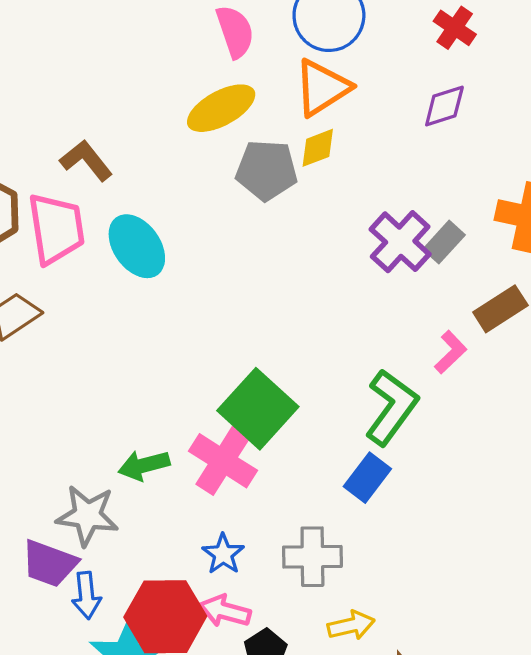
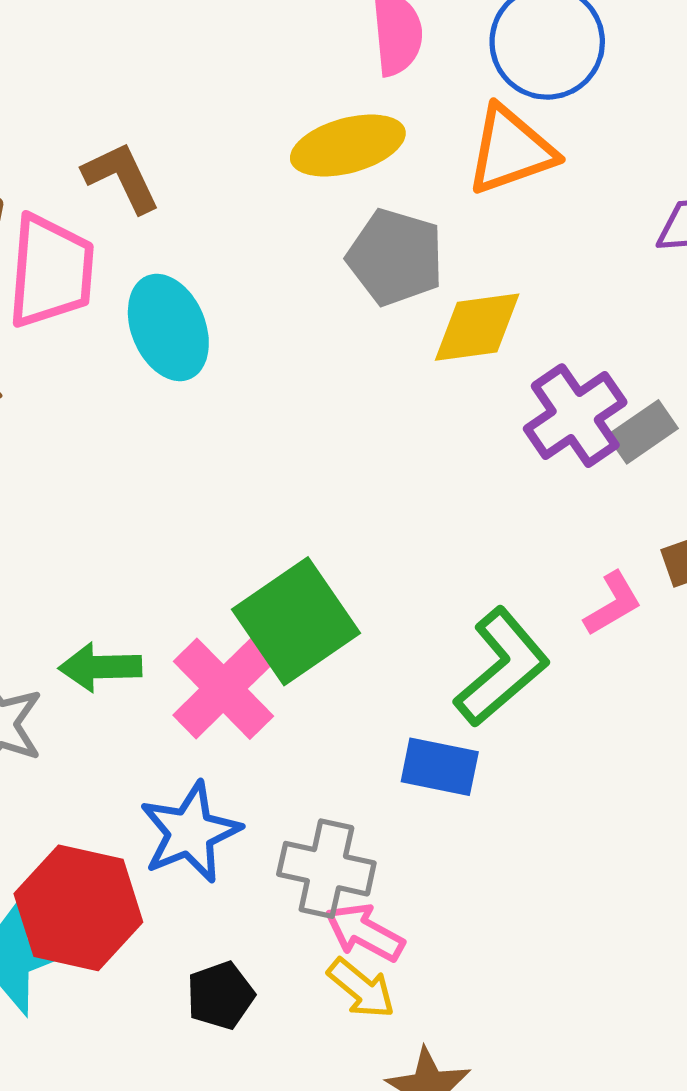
yellow diamond: (318, 148) -> (477, 327), moved, size x1.4
blue rectangle: (367, 478) -> (440, 767), turned 51
blue star: (223, 554) -> (190, 832), size x1.5
pink arrow: (225, 611) -> (365, 932), moved
yellow arrow: (351, 625) -> (361, 988), turned 39

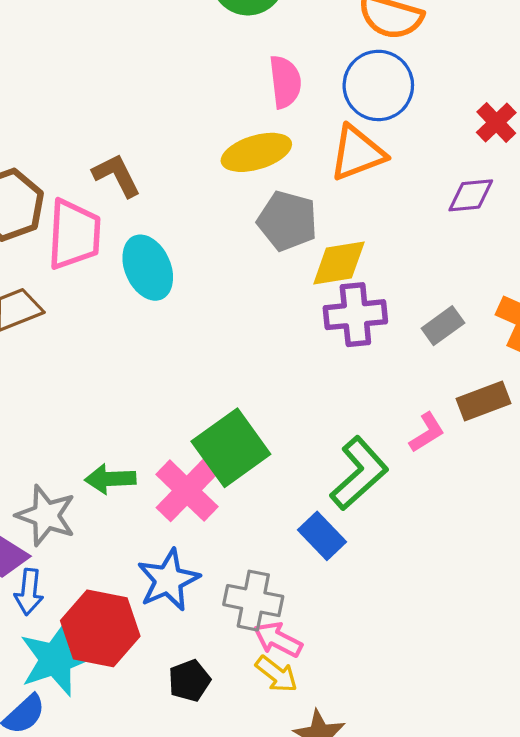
purple cross: (575, 416) -> (355, 315), moved, turned 30
blue rectangle: (440, 767) -> (322, 536), turned 36

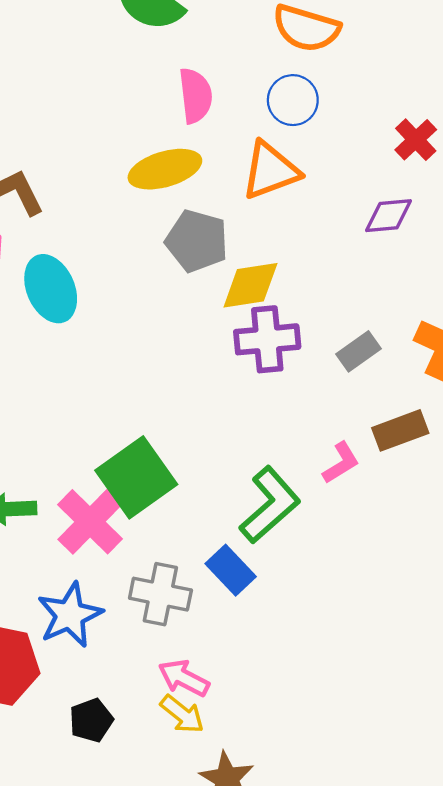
blue circle: (378, 85) -> (293, 100), size x0.7
gray cross: (253, 601) -> (160, 594), moved

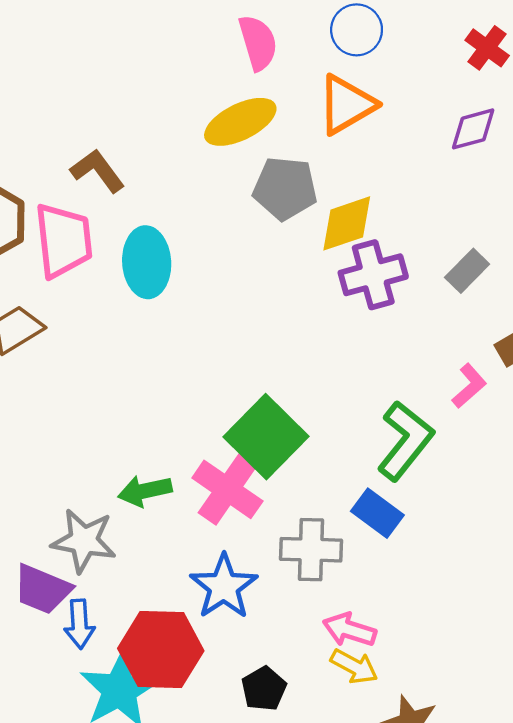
cyan ellipse: (51, 289) -> (147, 262), turned 30

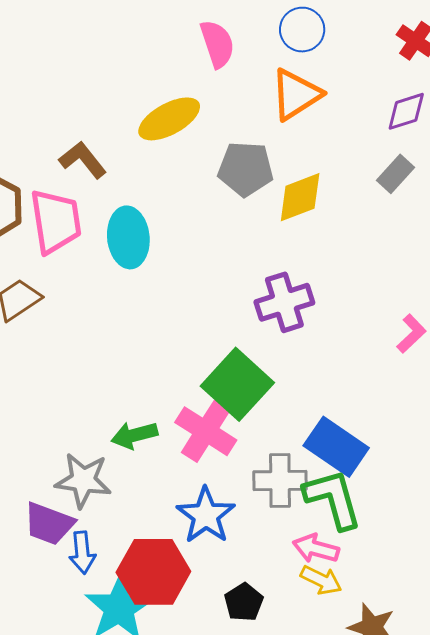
yellow ellipse: (240, 122) -> (169, 119), moved
gray rectangle: (467, 271) -> (395, 174), moved
purple cross: (373, 275) -> (284, 302), moved
green L-shape: (405, 441) -> (333, 499), moved, turned -52
blue rectangle: (377, 513) -> (336, 447), size x1.4

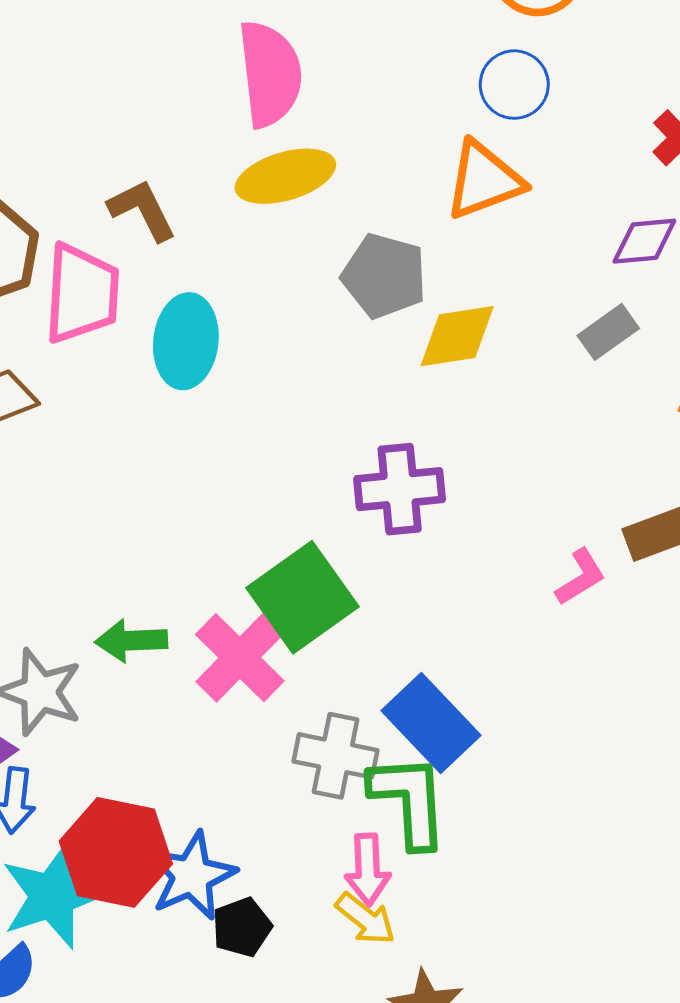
pink semicircle: (217, 44) -> (270, 74), moved, size x1.4
blue star: (206, 515) -> (192, 876), moved
pink arrow: (316, 548) -> (368, 870), turned -120

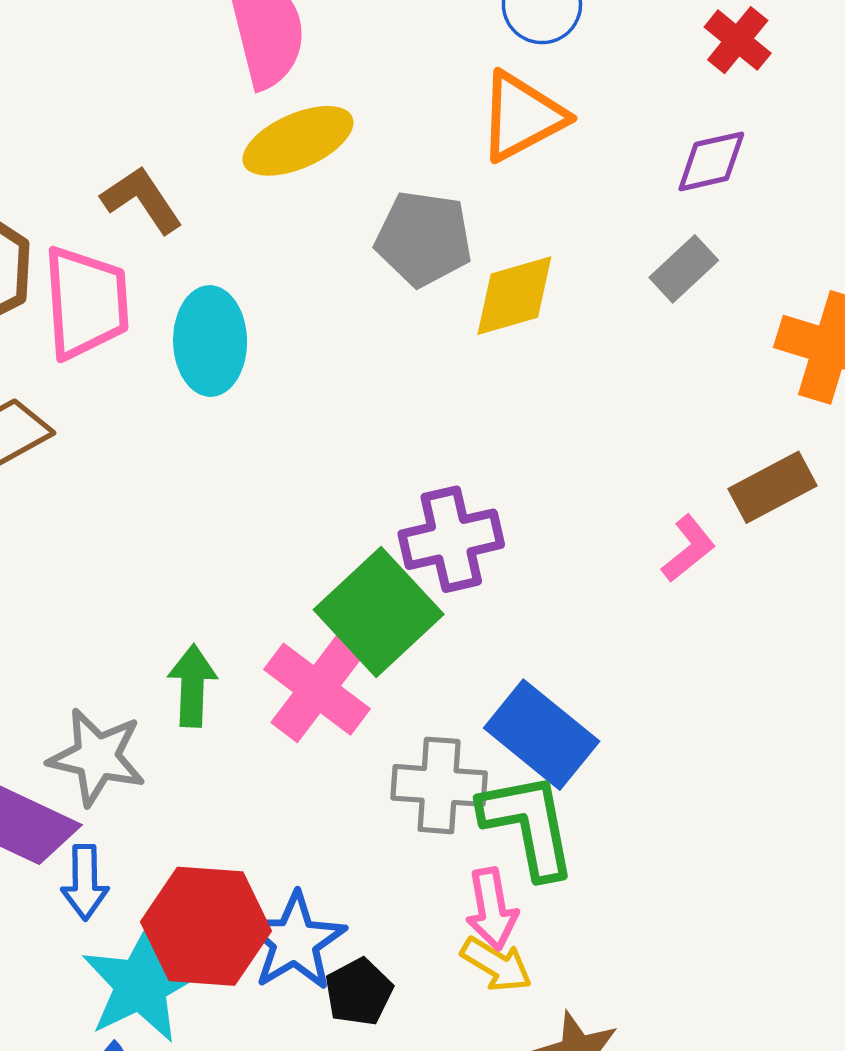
purple cross: (400, 489) -> (451, 539), moved
green arrow: (131, 641) -> (192, 686), turned 102

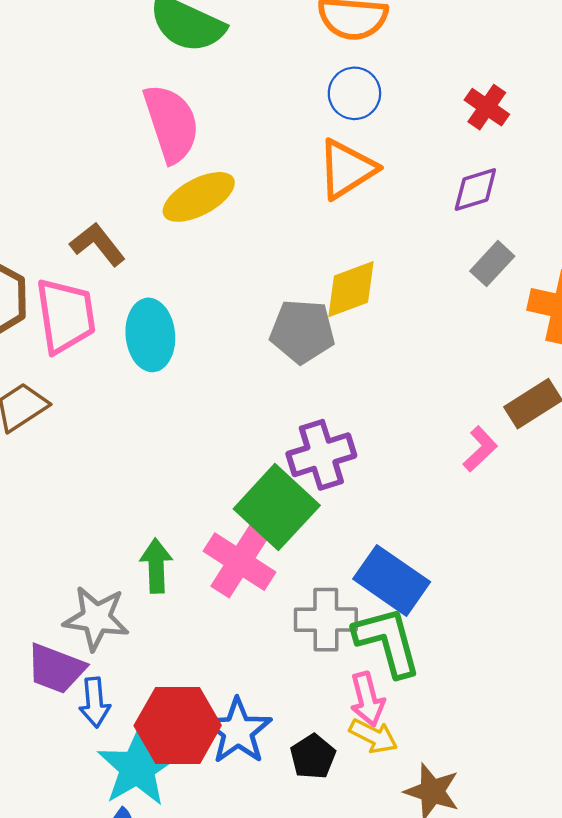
gray pentagon: (424, 239) -> (302, 331), moved
gray rectangle: (684, 269) -> (492, 264), moved
black pentagon: (359, 992) -> (313, 757), moved

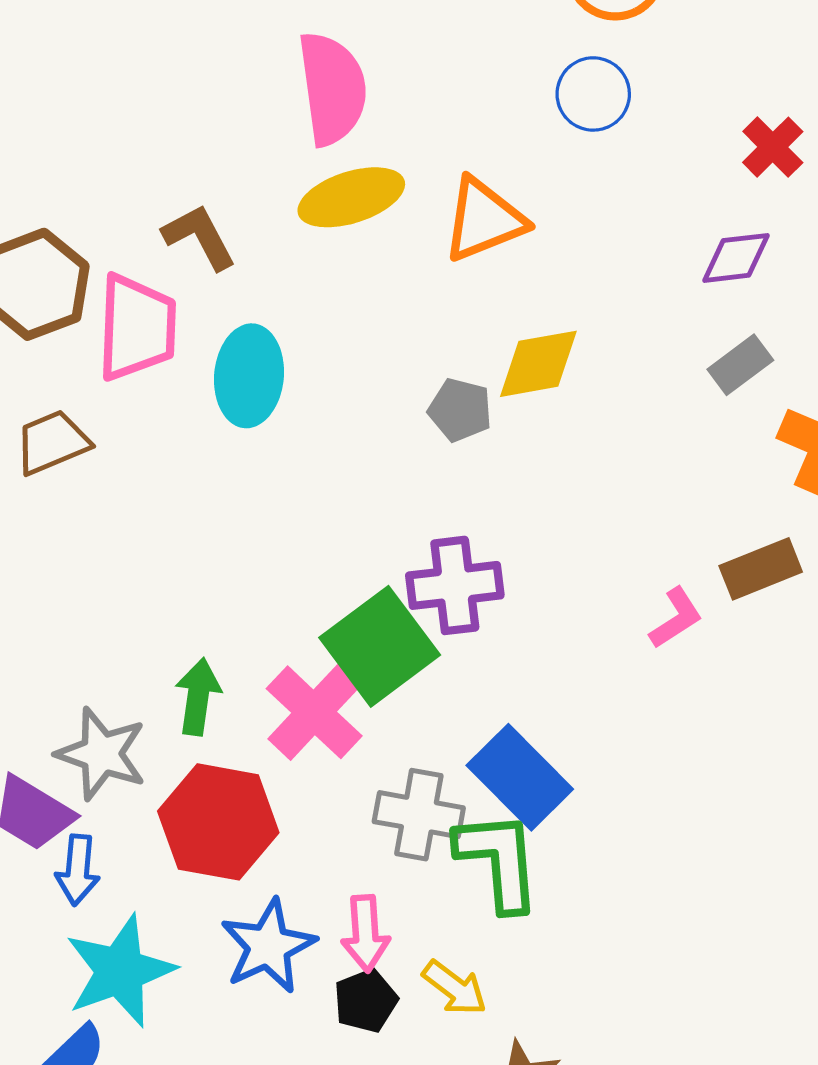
orange triangle: (347, 169) -> (484, 220), moved
gray pentagon: (302, 331) -> (460, 410), size x0.7
pink arrow: (367, 699) -> (365, 933), moved
red hexagon: (178, 726) -> (218, 822), moved

